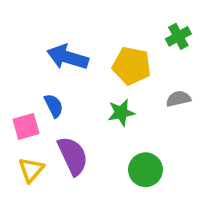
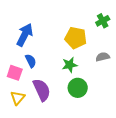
blue arrow: (68, 57) -> (25, 35), moved, turned 100
pink square: (26, 126) -> (15, 73), turned 35
green circle: (145, 170) -> (78, 88), moved

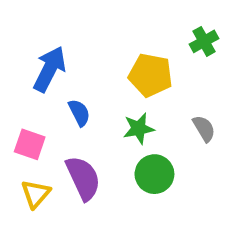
gray semicircle: (103, 57) -> (204, 129), moved, turned 72
blue semicircle: (31, 61) -> (79, 113), moved

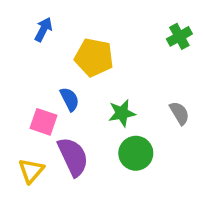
blue arrow: (50, 69) -> (43, 29), moved, size x0.6
yellow pentagon: (151, 75) -> (94, 57), moved
pink square: (30, 144) -> (43, 122), moved

